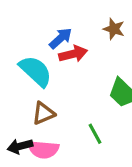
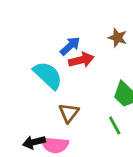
brown triangle: (43, 113) -> (69, 113), moved, turned -30
green line: (95, 134) -> (115, 125), moved

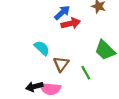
cyan semicircle: (48, 75) -> (42, 48), moved, size x0.7
green line: (115, 125) -> (86, 73), moved

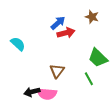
cyan semicircle: (42, 48) -> (18, 44), moved
green line: (86, 73) -> (89, 79), moved

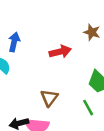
blue arrow: (58, 23) -> (14, 42), moved, turned -35

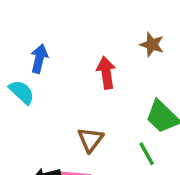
red arrow: (60, 52) -> (106, 73), turned -85

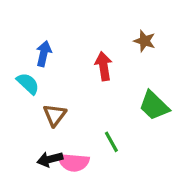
brown triangle: (90, 140) -> (55, 115), moved
green line: (147, 154) -> (111, 142), moved

